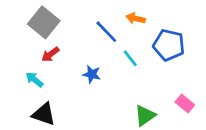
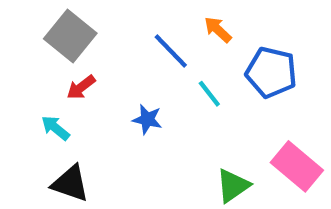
orange arrow: (136, 18) -> (218, 30), turned 30
pink rectangle: (185, 104) -> (297, 166), size x1.6

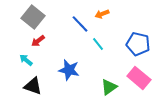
orange arrow: (218, 30) -> (102, 14), turned -64
blue pentagon: (271, 72) -> (138, 44), moved
blue star: (147, 119) -> (69, 70), moved, size x1.5

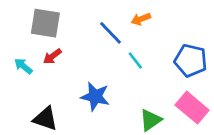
gray square: (33, 17) -> (45, 23), turned -30
cyan arrow: (26, 60) -> (23, 66), moved

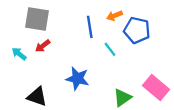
blue line: (110, 33) -> (90, 27), turned 35
blue pentagon: (191, 61) -> (137, 30), moved

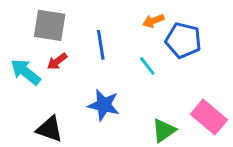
blue line: (90, 27) -> (101, 45), moved
cyan arrow: (19, 54) -> (26, 72), size x1.5

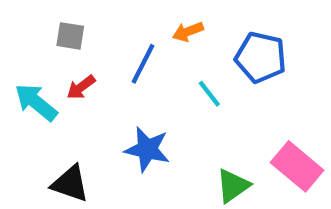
orange arrow: (153, 21) -> (188, 32), moved
gray square: (50, 25) -> (70, 36), size x0.6
blue line: (101, 45) -> (143, 64), turned 36

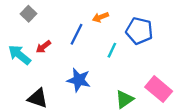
gray square: (70, 36) -> (29, 14), moved, turned 35
cyan line: (209, 94) -> (112, 50), turned 63

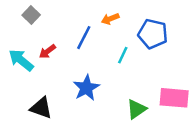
blue star: (79, 80) -> (86, 88), turned 30
pink rectangle: (159, 89) -> (174, 98), turned -35

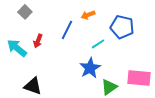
red arrow: (47, 51) -> (38, 41), turned -32
cyan line: (123, 55) -> (98, 44), turned 32
blue star: (86, 88) -> (90, 68), moved

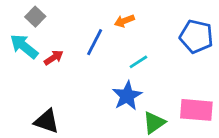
blue pentagon: (122, 27) -> (196, 36), moved
red arrow: (38, 41) -> (54, 58), turned -144
cyan arrow: (17, 48) -> (24, 46), moved

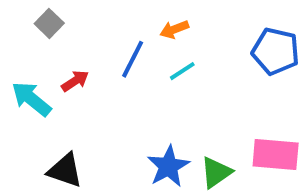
cyan arrow: (24, 46) -> (31, 99), moved
cyan line: (138, 62) -> (182, 71), moved
blue star: (127, 96) -> (168, 166), moved

